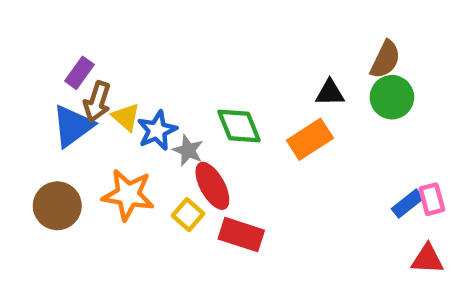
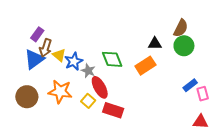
blue rectangle: (407, 204) -> (190, 85), moved

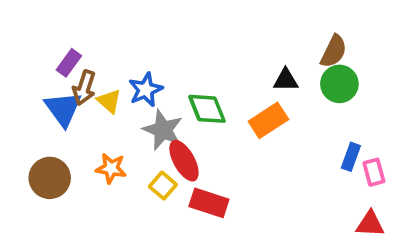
blue triangle: (34, 59) -> (63, 109), turned -30
blue star: (74, 61) -> (146, 90), moved
gray star: (88, 71) -> (163, 130), size x1.5
blue rectangle: (190, 85) -> (351, 157), turned -32
orange star: (60, 92) -> (111, 168), size x0.7

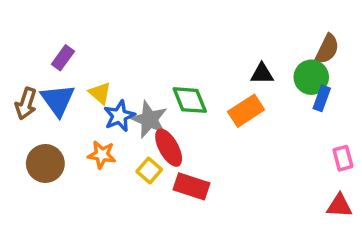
brown semicircle: (334, 51) -> (327, 49), moved
brown arrow: (84, 88) -> (26, 104), moved
blue star: (146, 90) -> (119, 116), moved
blue rectangle: (351, 157) -> (322, 98), moved

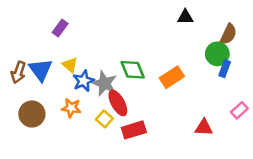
purple rectangle: (63, 58) -> (60, 28), moved
black triangle: (262, 74) -> (185, 17), moved
pink rectangle: (343, 158) -> (239, 110), turned 63
red rectangle: (191, 186) -> (134, 130), turned -35
red triangle: (339, 206) -> (204, 128), moved

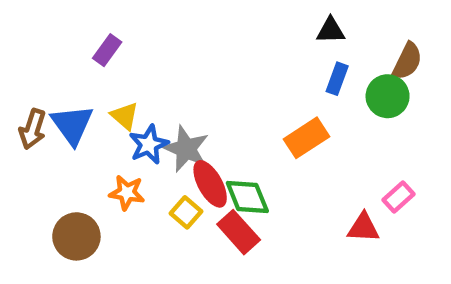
blue rectangle: (225, 69) -> (337, 79), moved
green diamond: (133, 70) -> (247, 197), moved
pink rectangle: (239, 110) -> (398, 197), moved
brown circle: (32, 114) -> (76, 236), moved
red rectangle: (134, 130) -> (239, 232), turned 65

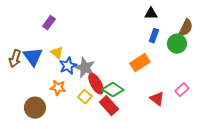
green diamond: (247, 197) -> (113, 90), turned -35
red triangle: (363, 228) -> (157, 99), moved, turned 35

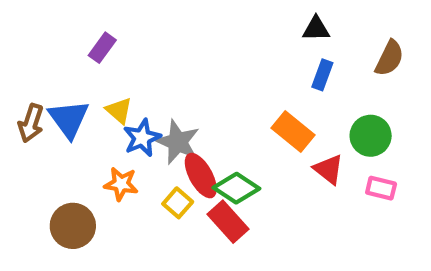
green circle: (177, 44) -> (371, 136), moved
orange rectangle: (140, 63) -> (293, 132), turned 72
pink rectangle: (182, 90) -> (381, 188), turned 56
red triangle: (157, 99) -> (329, 169), moved

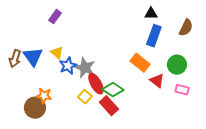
purple rectangle: (102, 48) -> (55, 17), moved
blue rectangle: (322, 75) -> (154, 36), size x1.5
orange star: (121, 184) -> (44, 96), moved

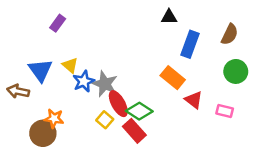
black triangle: (151, 14) -> (169, 17), moved
purple rectangle: (55, 17) -> (58, 23), moved
brown arrow: (15, 59) -> (18, 91), moved, turned 84
green circle: (177, 65) -> (236, 71), moved

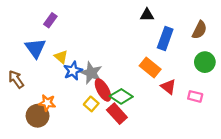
blue triangle: (40, 70) -> (35, 48), moved
brown arrow: (18, 91) -> (16, 79), turned 42

